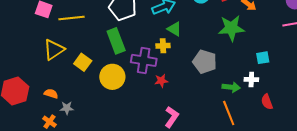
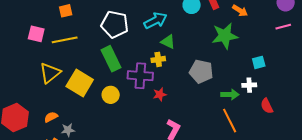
yellow square: (83, 62) -> (80, 83), size x1.5
yellow circle: (112, 77) -> (111, 95), size x0.7
orange semicircle: (51, 94) -> (51, 117), turned -40

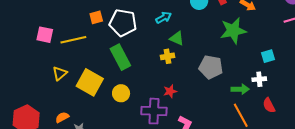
orange square: (66, 11) -> (96, 17), moved
cyan arrow: (156, 21) -> (164, 18), size x0.7
yellow triangle: (50, 73) -> (60, 73), size x0.7
purple cross: (140, 76) -> (154, 111), moved
red semicircle: (267, 106) -> (269, 105), moved

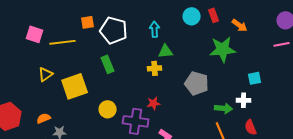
cyan arrow: (164, 18) -> (155, 29), turned -70
green triangle: (177, 38) -> (166, 51), turned -35
green rectangle: (120, 57) -> (108, 64), size x0.7
yellow square: (90, 82) -> (75, 86), turned 36
yellow circle: (121, 93) -> (108, 109), moved

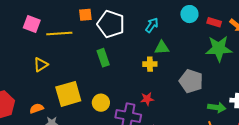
red rectangle: (214, 15) -> (214, 22), moved, turned -56
cyan arrow: (155, 29) -> (152, 25), turned 35
yellow square: (75, 86) -> (68, 94), moved

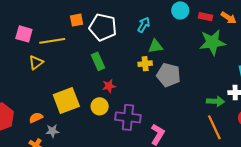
yellow triangle: (41, 65) -> (36, 63), moved
gray pentagon: (191, 81) -> (168, 75), moved
red star: (147, 99) -> (109, 86), moved

